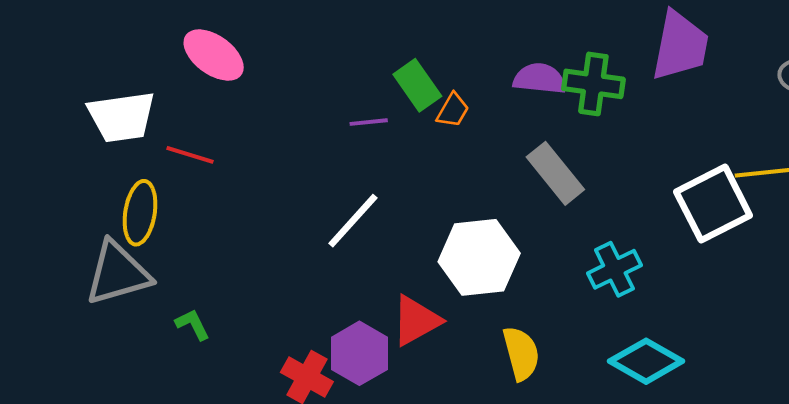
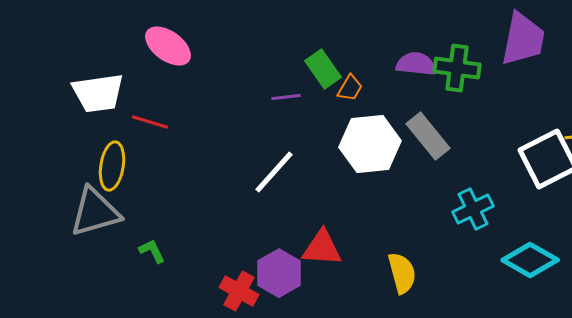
white hexagon: (479, 257) -> (370, 144), moved
red triangle: (416, 320) -> (322, 248), turned 33
cyan diamond: (646, 361) -> (530, 260), moved

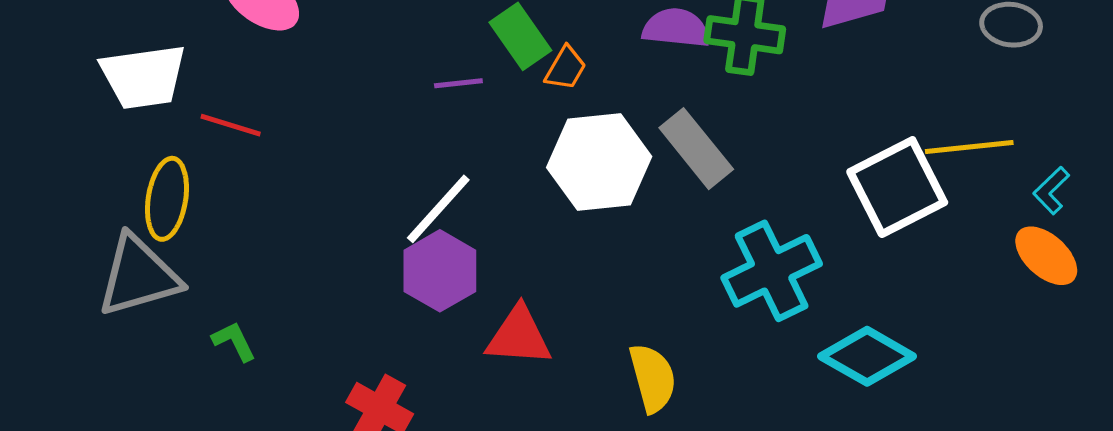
cyan cross: (473, 209) -> (772, 271), size x1.4
purple hexagon: (279, 273) -> (440, 271), moved

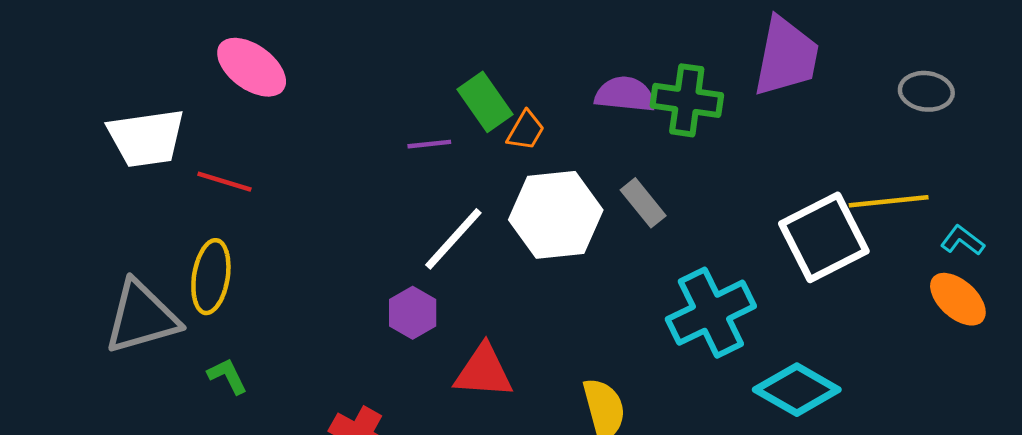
gray rectangle: (696, 149) -> (643, 203), size x0.7
cyan L-shape: (1051, 190) -> (962, 240), turned 81
yellow ellipse: (167, 199) -> (211, 277), moved
white line: (438, 209) -> (453, 239), moved
purple hexagon: (440, 271) -> (413, 313), size x0.7

